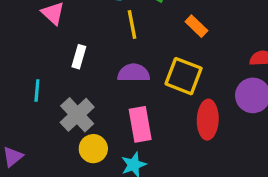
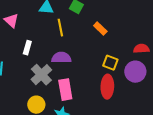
yellow square: (184, 76) -> (110, 63), moved, size x0.7
gray cross: (77, 115) -> (41, 75), moved

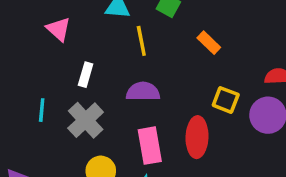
gray cross: (41, 75) -> (86, 120), moved
red ellipse: (107, 87) -> (197, 137), moved

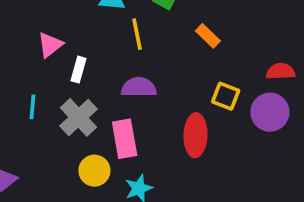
pink triangle: (59, 29) -> (50, 45), moved, turned 40
pink rectangle: (150, 146) -> (125, 139), moved

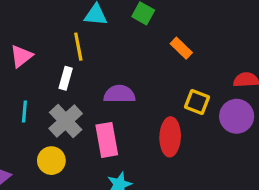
yellow line: (137, 34) -> (78, 47), moved
pink triangle: (50, 45) -> (21, 56), moved
yellow circle: (94, 171) -> (51, 161), moved

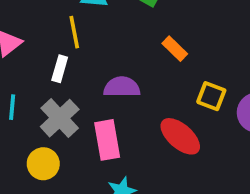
orange rectangle: (181, 48) -> (175, 49), moved
red ellipse: (170, 137) -> (180, 136), turned -51

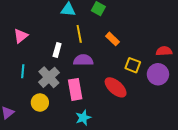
yellow line: (74, 32) -> (79, 34), moved
white rectangle: (60, 69) -> (57, 50), moved

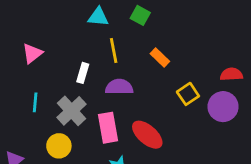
yellow square: (133, 65) -> (188, 94), turned 35
red ellipse: (116, 87) -> (147, 135), moved

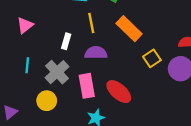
orange rectangle: (160, 58) -> (129, 29), size x1.6

